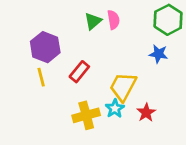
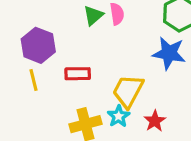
blue star: (158, 54) -> (169, 53), size x1.5
red rectangle: (79, 72) -> (78, 74), turned 50

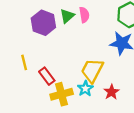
purple hexagon: (38, 45) -> (43, 23), moved
red rectangle: (78, 74) -> (47, 76), moved, turned 54

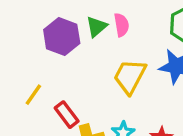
yellow line: (24, 62) -> (33, 95), turned 49
yellow trapezoid: (92, 70) -> (130, 76), moved

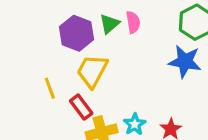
yellow trapezoid: (130, 76) -> (92, 71), moved
yellow line: (33, 95) -> (50, 88), turned -55

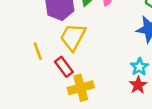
cyan star: (135, 124) -> (139, 67), moved

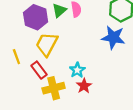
cyan star: (139, 67) -> (77, 70), moved
red star: (138, 85) -> (84, 86), moved

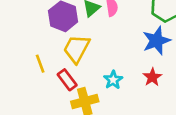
blue star: (113, 37) -> (156, 41), turned -30
red star: (84, 86) -> (152, 77), moved

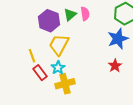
red rectangle: (67, 80) -> (40, 73), moved
cyan star: (113, 80) -> (58, 68), moved

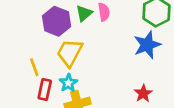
red star: (115, 66) -> (143, 93), moved
red rectangle: (40, 73) -> (45, 90), turned 49

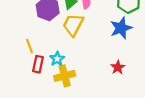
yellow trapezoid: (70, 53) -> (73, 25), moved

